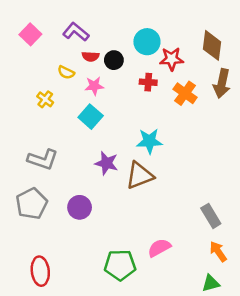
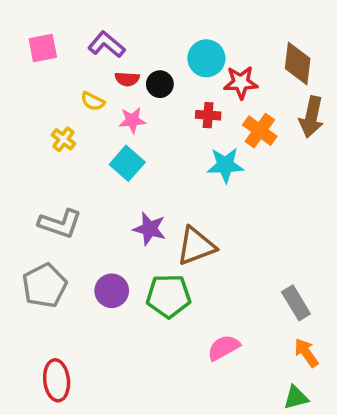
pink square: (30, 34) -> (43, 48), turned 35
cyan star: (149, 141) -> (225, 165), moved
green pentagon: (120, 265) -> (168, 296), moved

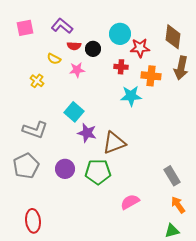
orange cross: (260, 131) -> (151, 76), turned -30
cyan square: (127, 163) -> (74, 112), moved

